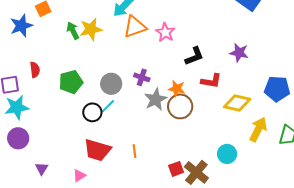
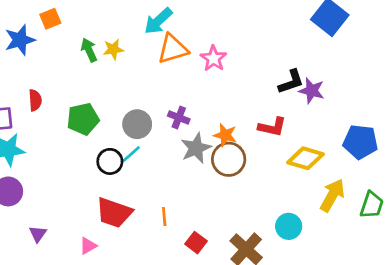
yellow star: (91, 29) -> (113, 49), size x0.7
black L-shape: (194, 56) -> (291, 82), moved
red square: (176, 169) -> (196, 243), moved, turned -35

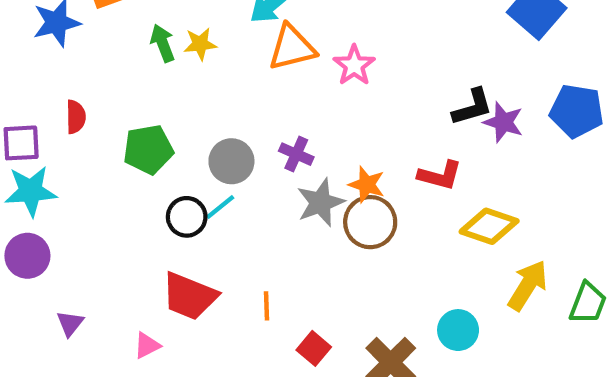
blue pentagon: (360, 142) -> (577, 111), moved

